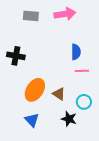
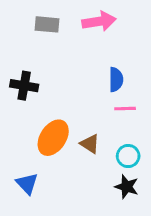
black star: (69, 119) -> (127, 187), moved
blue triangle: (32, 120) -> (27, 184), moved

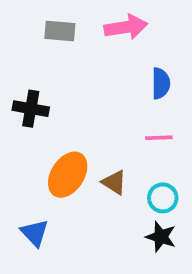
blue semicircle: (116, 80) -> (161, 83), moved

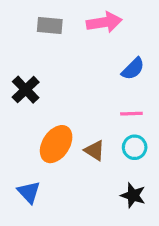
blue semicircle: (161, 83) -> (133, 69), turned 45
black cross: (31, 109) -> (26, 90), turned 36
cyan circle: (163, 198) -> (135, 147), moved

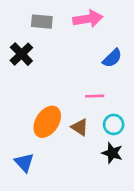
black cross: (26, 90) -> (21, 54), moved
pink line: (131, 114) -> (95, 96), moved
black star: (133, 195) -> (112, 153), moved

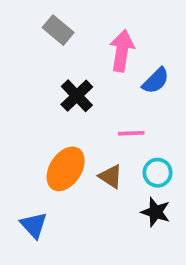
pink arrow: (88, 19) -> (122, 51), moved, turned -72
gray rectangle: (42, 22) -> (58, 30), turned 35
black cross: (21, 54) -> (77, 96), moved

